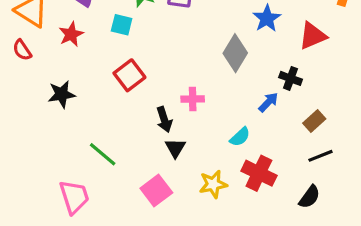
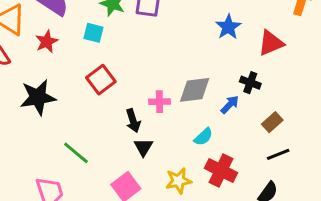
gray diamond: (235, 53) -> (195, 90), moved, turned 52
black star: (62, 94) -> (38, 97), size x1.4

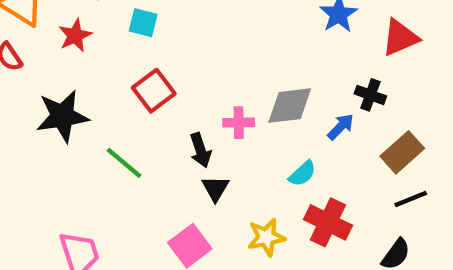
brown rectangle: (272, 122) -> (402, 152), size x1.4
green line: (76, 153) -> (124, 163), moved

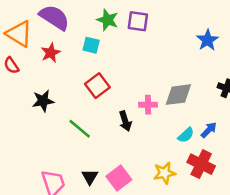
black star: (62, 116) -> (43, 101), size x0.7
blue arrow: (341, 127) -> (209, 130), moved
black triangle: (215, 188) -> (90, 177), moved

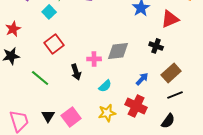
cyan square: (91, 45) -> (49, 12), turned 32
red star: (51, 53) -> (13, 29), moved
cyan semicircle: (186, 135) -> (105, 86), moved

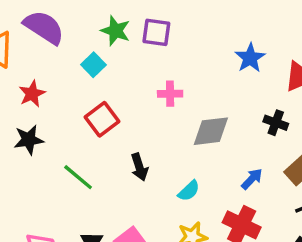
pink cross: (94, 59) -> (170, 94), moved

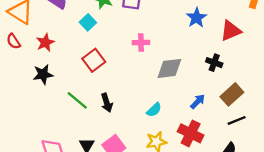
black arrow: (139, 167) -> (107, 103), moved

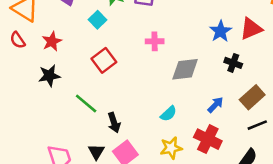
blue star: (196, 18) -> (221, 31), moved
black arrow: (107, 103) -> (114, 123), moved

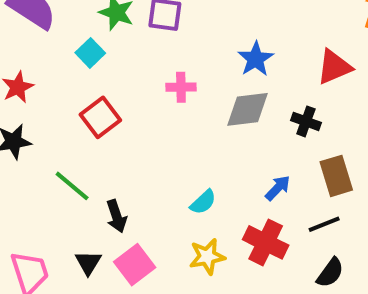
blue star: (221, 31) -> (256, 59), moved
gray diamond: (185, 69) -> (248, 109), moved
brown rectangle: (252, 97) -> (336, 176), turned -65
black line: (257, 125) -> (324, 224), moved

